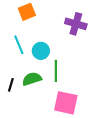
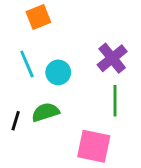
purple cross: (76, 24) -> (112, 58), moved, turned 35
green line: (56, 71) -> (115, 101), moved

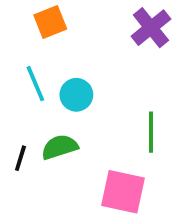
purple cross: (112, 58) -> (151, 28), moved

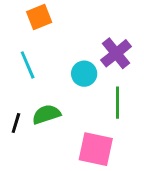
purple cross: (151, 28) -> (116, 53), moved
cyan circle: (76, 95) -> (84, 74), moved

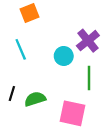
green semicircle: (46, 114) -> (35, 99), moved

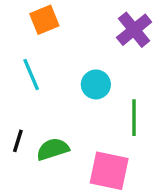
purple cross: (88, 41) -> (134, 30), moved

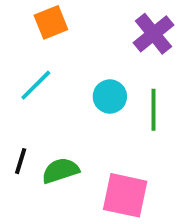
cyan line: (31, 75) -> (36, 85), turned 68
green line: (134, 118) -> (154, 110), moved

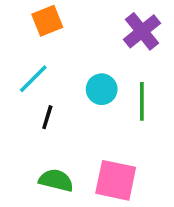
black line: (21, 161) -> (47, 117), moved
green semicircle: (60, 171) -> (56, 180), moved, turned 32

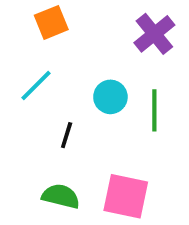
black line: (47, 117) -> (67, 135), moved

